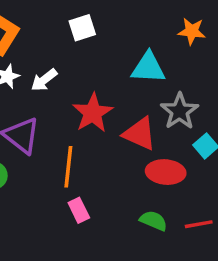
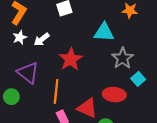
red triangle: (140, 134) -> (87, 108), moved

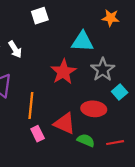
white arrow: (42, 39) -> (15, 49), turned -84
red star: (71, 59) -> (63, 72), moved

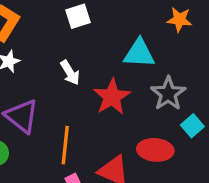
white arrow: (15, 49) -> (70, 73), moved

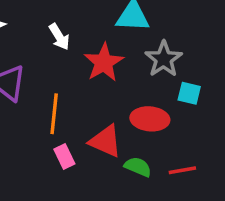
cyan square: (192, 126) -> (189, 93), turned -35

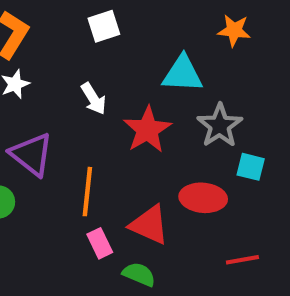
green semicircle: (138, 167) -> (139, 274), moved

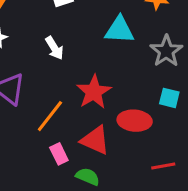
gray star: (220, 125) -> (166, 51), moved
red star: (147, 130) -> (94, 92), moved
orange line: (87, 192) -> (50, 116), turned 32

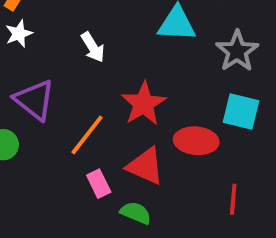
cyan square: (169, 98) -> (241, 112), size x1.4
red line: (163, 166) -> (233, 199), turned -75

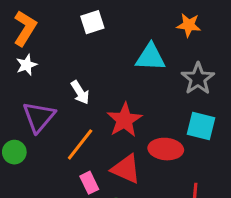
white arrow: (93, 47) -> (80, 92), moved
purple triangle: (34, 100) -> (39, 117), turned 32

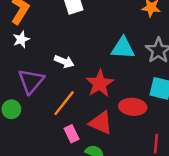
cyan triangle: (150, 57) -> (123, 48), moved
white arrow: (80, 92) -> (64, 61), turned -36

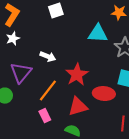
cyan triangle: (123, 48) -> (98, 34), moved
red triangle: (101, 123) -> (78, 107), turned -40
pink rectangle: (71, 134) -> (45, 116), moved

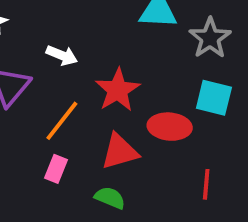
pink rectangle: (45, 116) -> (56, 169), turned 48

